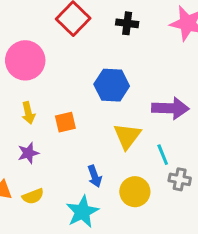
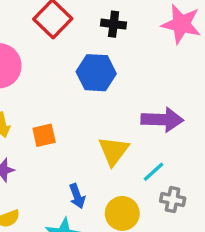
blue hexagon: (112, 85) -> (96, 73), moved
cyan line: (163, 155) -> (154, 172), turned 70

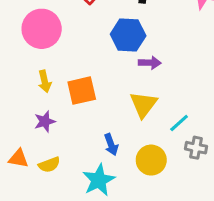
purple arrow: (162, 120) -> (150, 63), moved, size x0.6
orange square: (44, 135) -> (82, 91), size x1.4

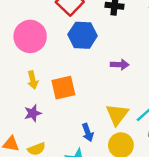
blue hexagon: (128, 35) -> (83, 35), moved
yellow triangle: (143, 104) -> (117, 114), moved

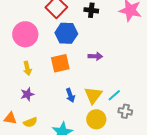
orange square: (63, 88) -> (60, 63), moved
blue arrow: (88, 132) -> (70, 95), moved

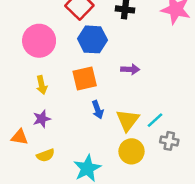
blue arrow: (70, 95) -> (98, 110), moved
orange triangle: (10, 118) -> (20, 137), moved

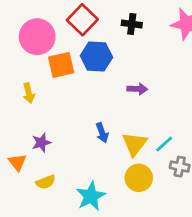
pink circle: (39, 41) -> (37, 37), moved
orange square: (85, 78) -> (61, 65), moved
yellow arrow: (42, 85) -> (29, 93), moved
orange triangle: (20, 137) -> (17, 162), turned 42

